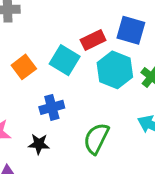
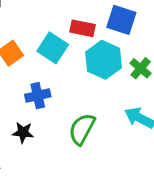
red rectangle: (93, 40) -> (83, 28), turned 35

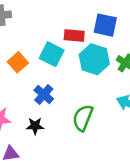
blue cross: (38, 96) -> (44, 94), turned -30

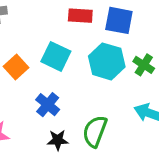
red rectangle: (74, 36) -> (80, 16), moved
black star: (35, 126) -> (58, 140), moved

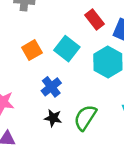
red rectangle: (80, 16) -> (94, 19), turned 36

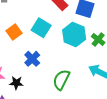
black star: (53, 118) -> (16, 83), moved

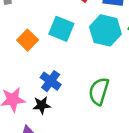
blue cross: (32, 59) -> (51, 81), moved

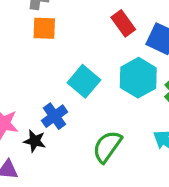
cyan square: (61, 29) -> (84, 81), moved
orange square: (28, 40) -> (44, 28), moved, turned 30

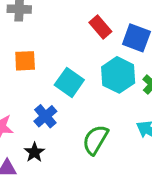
orange square: (44, 28) -> (25, 61), moved
black star: (35, 141) -> (34, 152), moved, turned 30

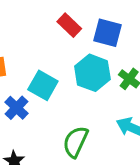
blue cross: (45, 116) -> (16, 108), moved

